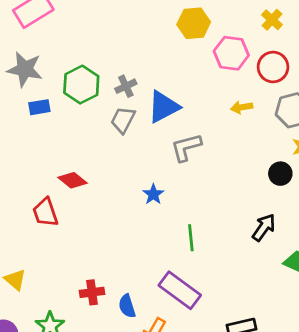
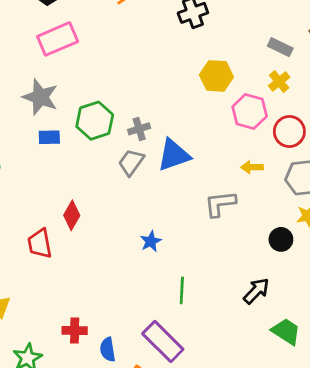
yellow cross: (272, 20) -> (279, 82), moved
gray L-shape: (186, 147) -> (220, 204), moved
red diamond: (73, 180) -> (72, 215), turned 72

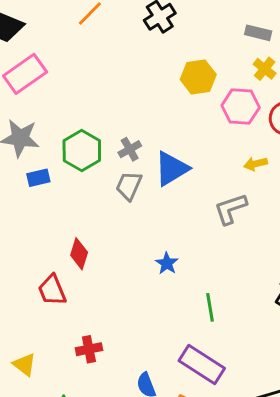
red cross: (75, 331) -> (89, 349), moved

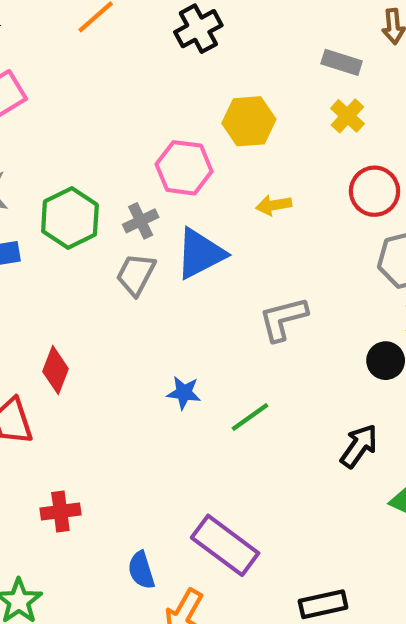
pink hexagon: (241, 107) -> (184, 168), moved
yellow arrow: (256, 164) -> (274, 205), moved
blue star: (167, 263) -> (184, 393), turned -30
green line: (210, 307) -> (250, 417), moved, turned 60

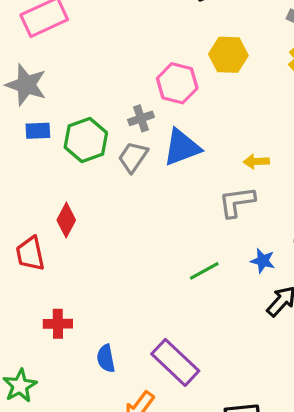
yellow arrow: (274, 205) -> (256, 162), moved
green hexagon: (70, 218) -> (86, 140), moved
blue star: (184, 393) -> (263, 261), moved
blue semicircle: (141, 570) -> (106, 358), moved

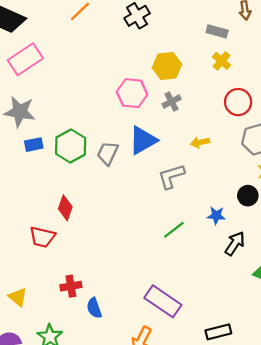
gray cross: (141, 118) -> (172, 102), moved
gray L-shape: (237, 202) -> (171, 176), moved
red trapezoid: (30, 254) -> (42, 237), turned -56
blue semicircle: (106, 358) -> (94, 308), moved

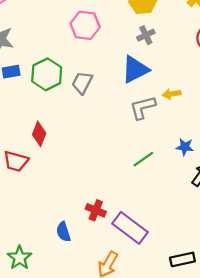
pink hexagon: (132, 93) -> (85, 25), moved
blue triangle: (143, 140) -> (135, 69), moved
yellow arrow: (200, 142) -> (172, 94), moved
red cross: (71, 286) -> (96, 210), moved, turned 30

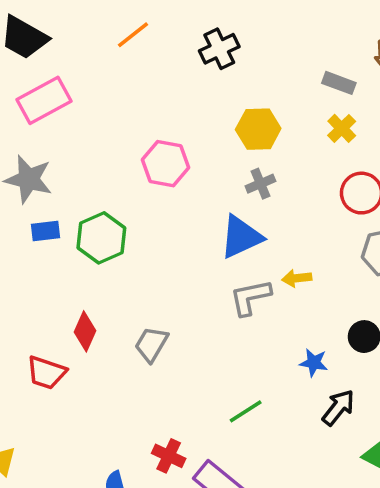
gray trapezoid: (82, 83) -> (151, 344), moved
green line: (143, 159) -> (246, 411), moved

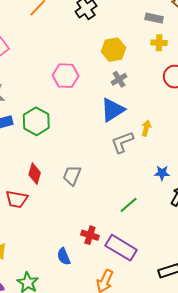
yellow cross: (342, 128) -> (159, 43), turned -35
yellow arrow: (297, 278) -> (146, 128), turned 119

